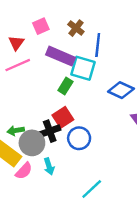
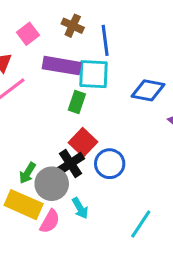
green arrow: (16, 131) -> (27, 173), turned -35

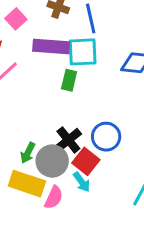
red square: (83, 142) -> (86, 161), moved

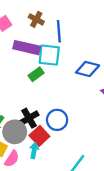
green rectangle: (69, 80) -> (36, 74), turned 32
cyan arrow: (82, 182) -> (34, 151), turned -144

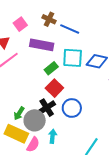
blue line: (59, 31) -> (70, 29), turned -60
cyan square: (49, 55) -> (73, 58), moved
red square: (39, 136) -> (54, 88), moved

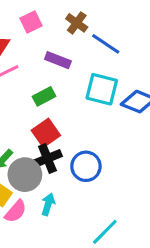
purple rectangle: (42, 45) -> (58, 60), size x0.7
green rectangle: (51, 68) -> (44, 96), moved
red square: (54, 88) -> (46, 133), moved

